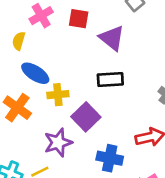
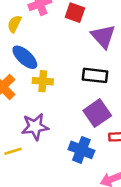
purple square: (86, 117) -> (97, 113), moved

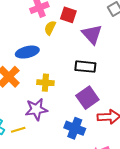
yellow semicircle: (14, 24) -> (50, 28), moved
blue ellipse: (25, 57) -> (27, 52), turned -55
yellow cross: (43, 81) -> (45, 83), moved

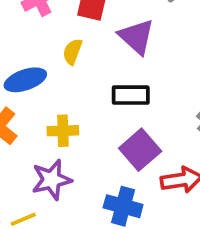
yellow semicircle: (50, 28) -> (72, 52), moved

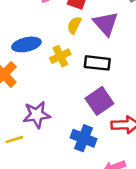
yellow semicircle: (72, 52) -> (74, 25), moved
yellow cross: (63, 131) -> (60, 56), moved, turned -30

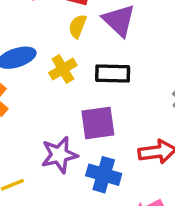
purple square: (99, 101) -> (98, 123), moved, turned 32
purple star: (37, 115) -> (59, 155), moved

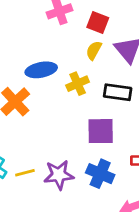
purple star: (59, 155) -> (59, 175), moved

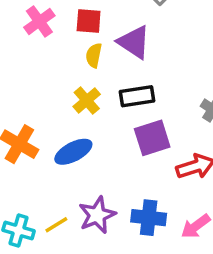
blue ellipse: (41, 70) -> (73, 152), moved
purple square: (101, 131) -> (152, 138), moved
blue cross: (100, 174) -> (149, 218), moved

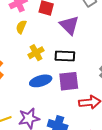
yellow semicircle: (94, 55) -> (21, 27), moved
blue ellipse: (73, 152) -> (41, 81), moved

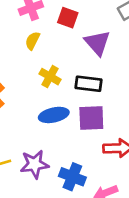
yellow cross: (36, 53) -> (50, 77), turned -35

